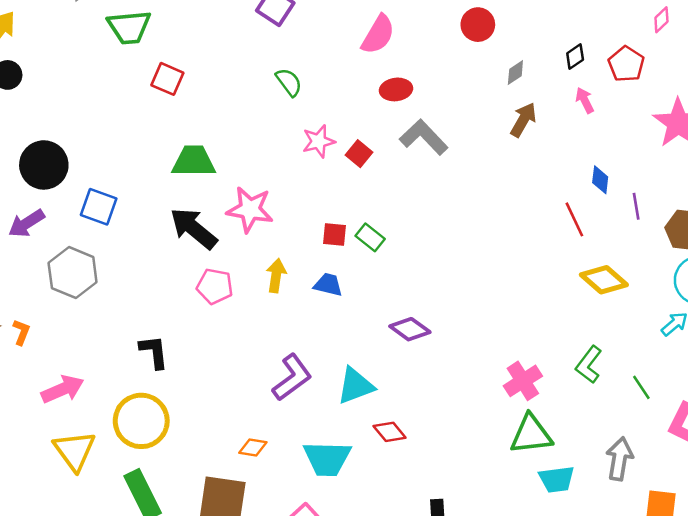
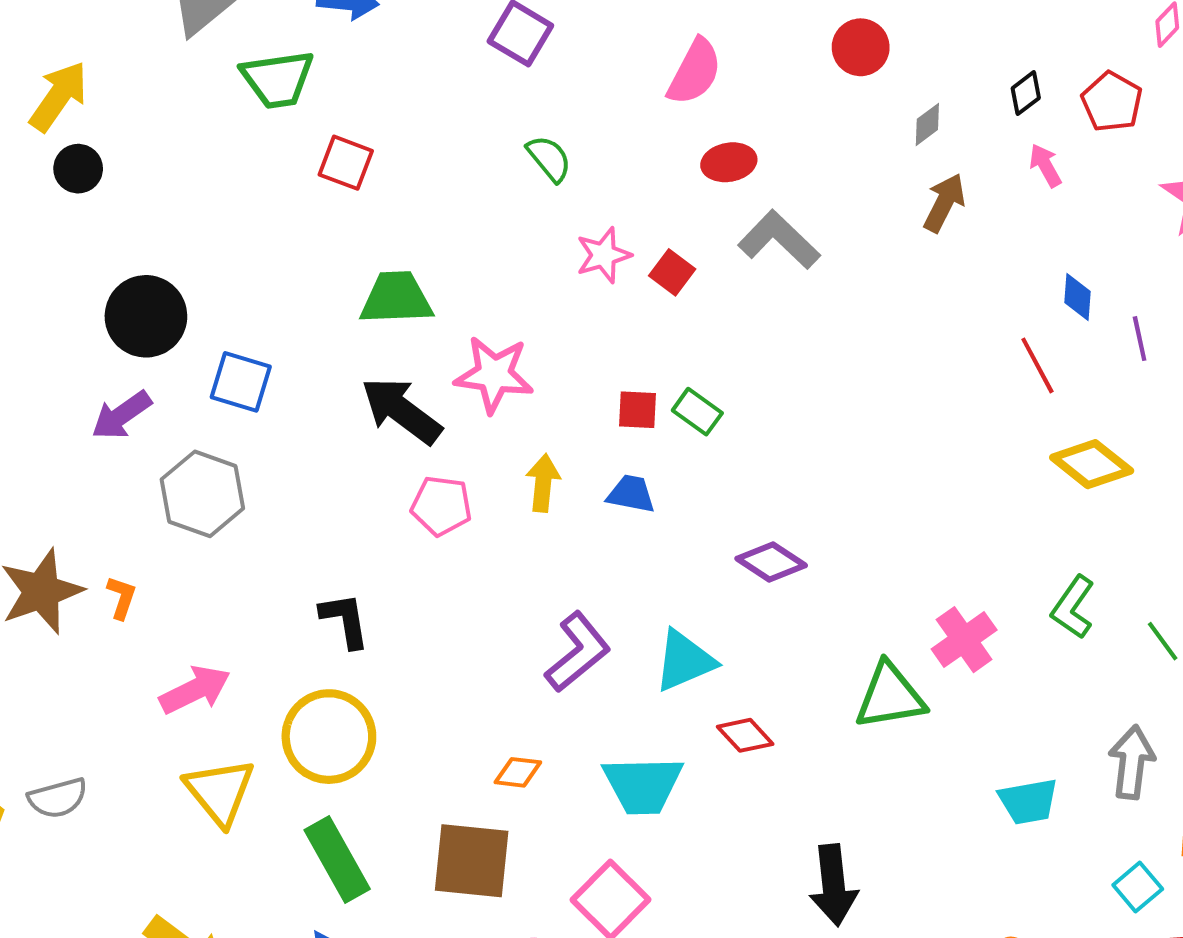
green triangle: (531, 434) -> (890, 696), moved

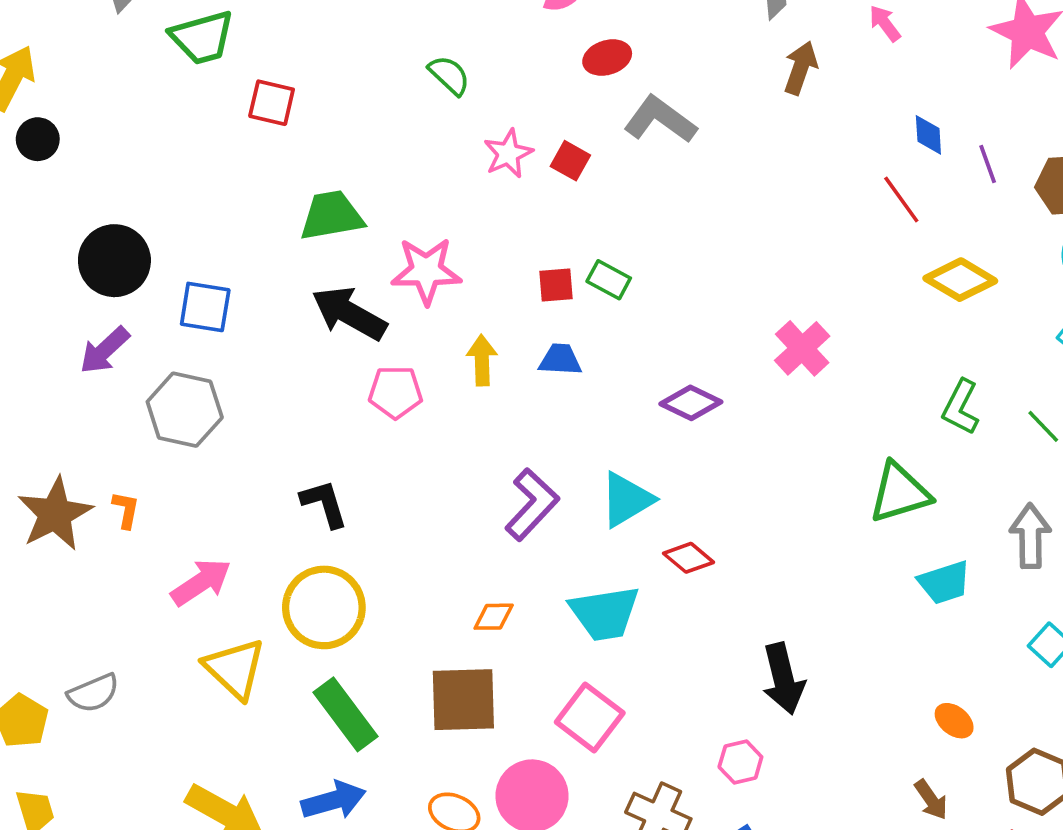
pink cross: (964, 640) -> (802, 348), moved
green triangle: (890, 696) -> (900, 493), moved

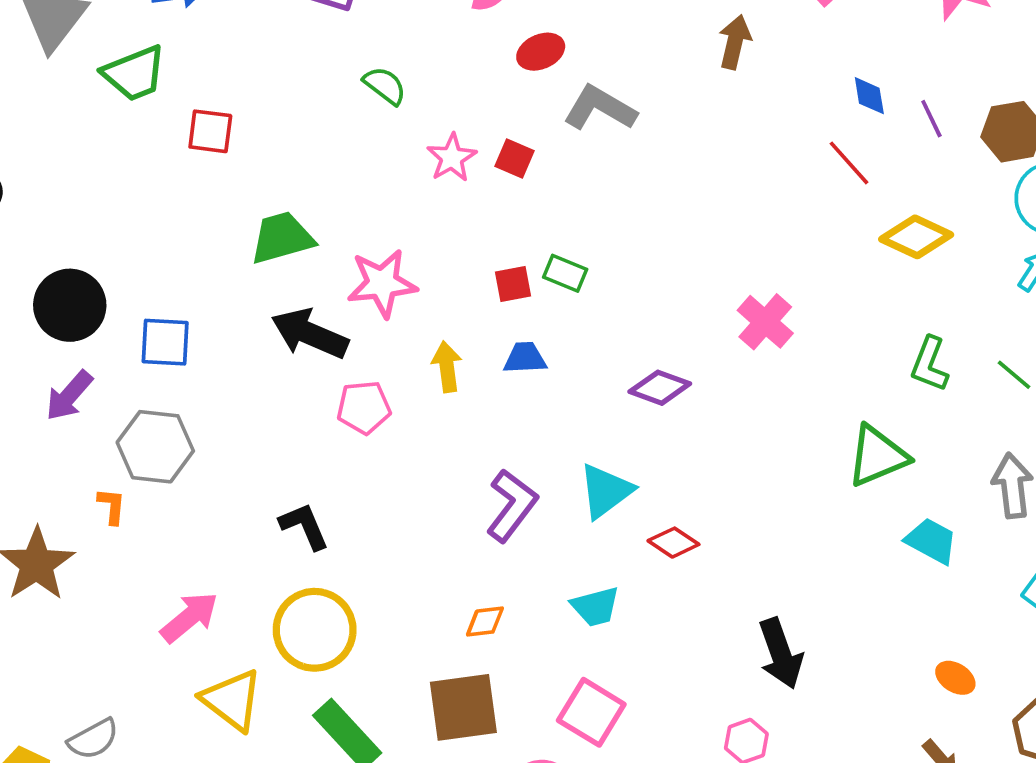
orange L-shape: (126, 510) -> (112, 506), moved
cyan trapezoid: (944, 583) -> (931, 541), turned -128
cyan trapezoid: (605, 613) -> (595, 607), size x0.7

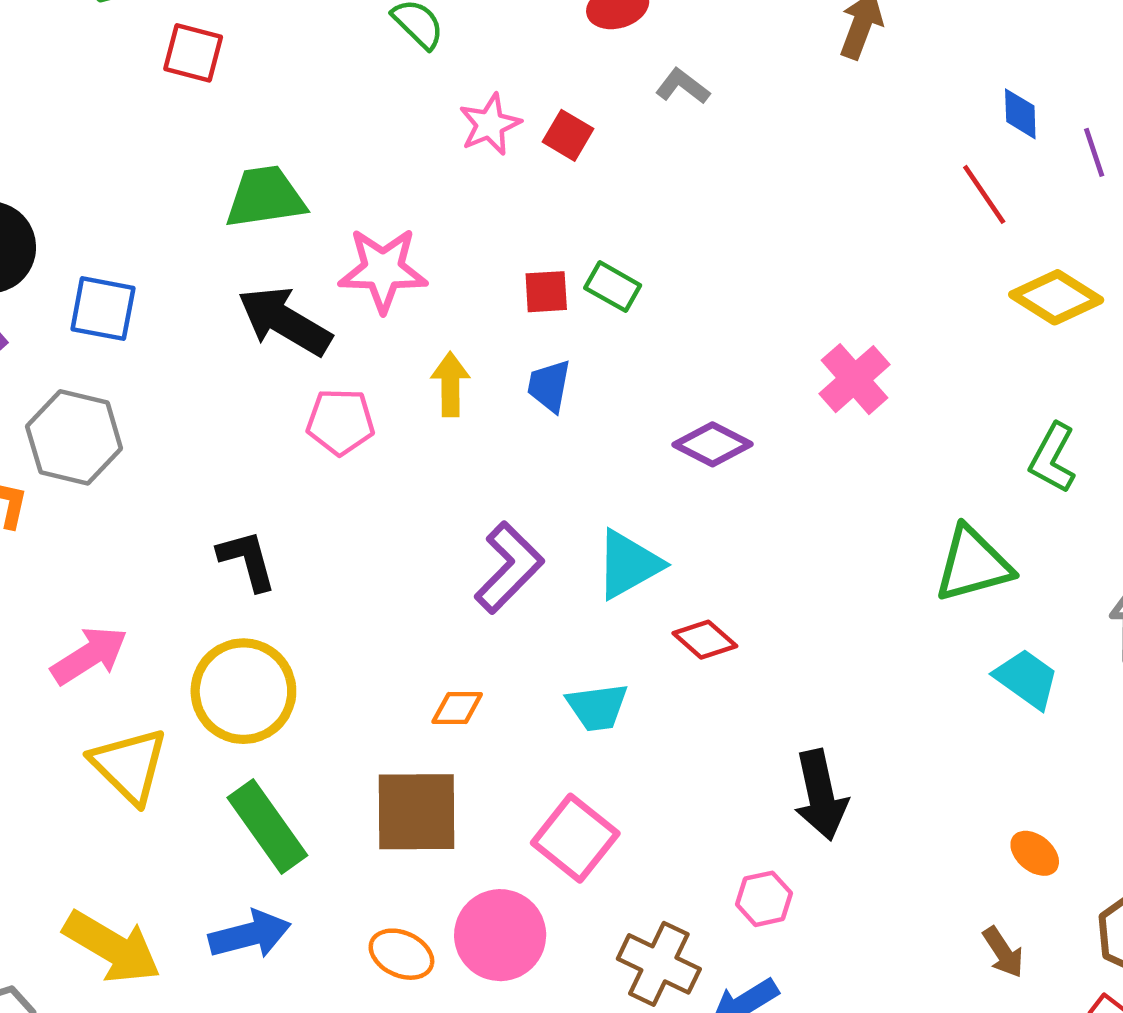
gray L-shape: (600, 108) -> (683, 86), size x0.6
blue trapezoid: (525, 358) -> (549, 386), turned -84

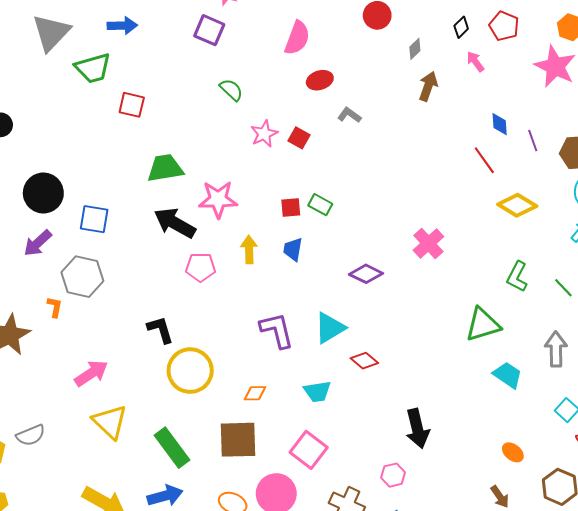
purple L-shape: (509, 568) -> (277, 330), turned -57
yellow circle: (243, 691) -> (190, 371), moved

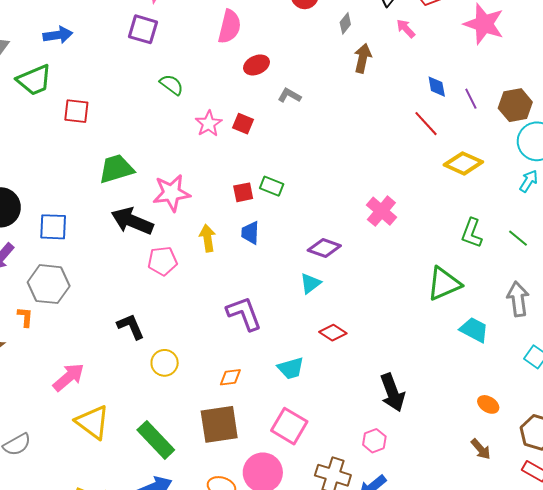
cyan triangle: (330, 328) -> (310, 283), moved, size x0.7
yellow circle: (190, 371) -> (165, 363), size x0.6

